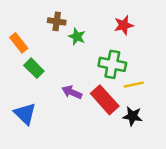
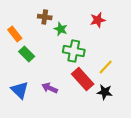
green cross: (112, 64) -> (74, 51), moved
yellow line: (134, 85) -> (106, 67), turned -35
purple arrow: (72, 92) -> (50, 88), moved

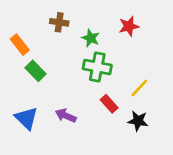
green star: (61, 29) -> (91, 38), moved
red rectangle: (83, 79) -> (109, 104), size x0.6

